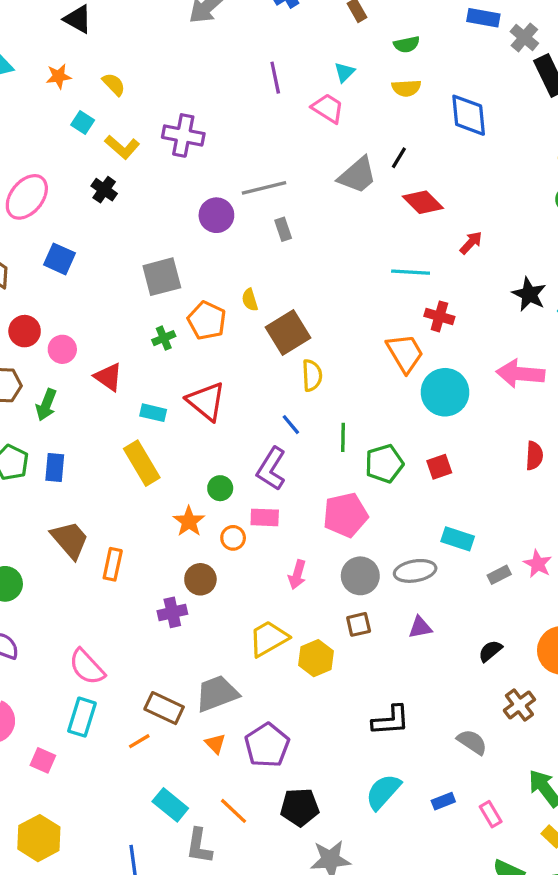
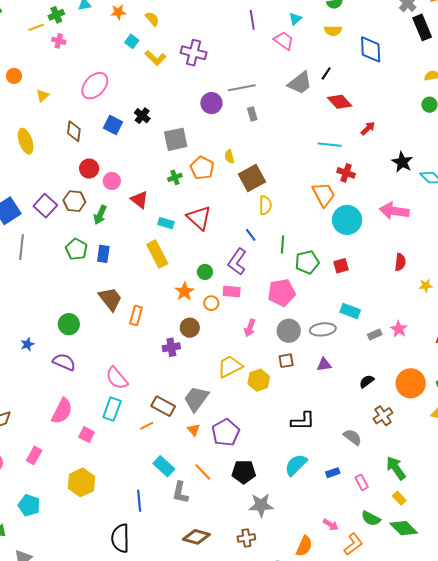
black cross: (104, 190) -> (142, 116), moved
gray trapezoid: (217, 693) -> (196, 399), turned -36

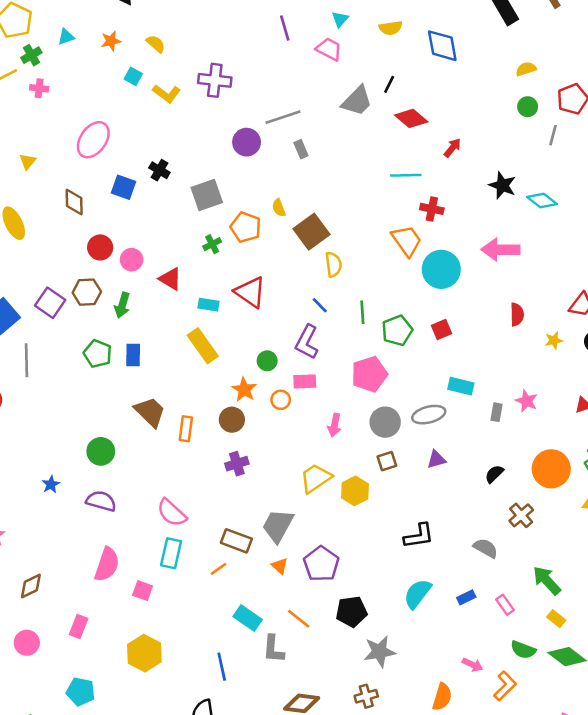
brown circle: (190, 328) -> (232, 420), moved
gray rectangle: (375, 335) -> (496, 412), turned -48

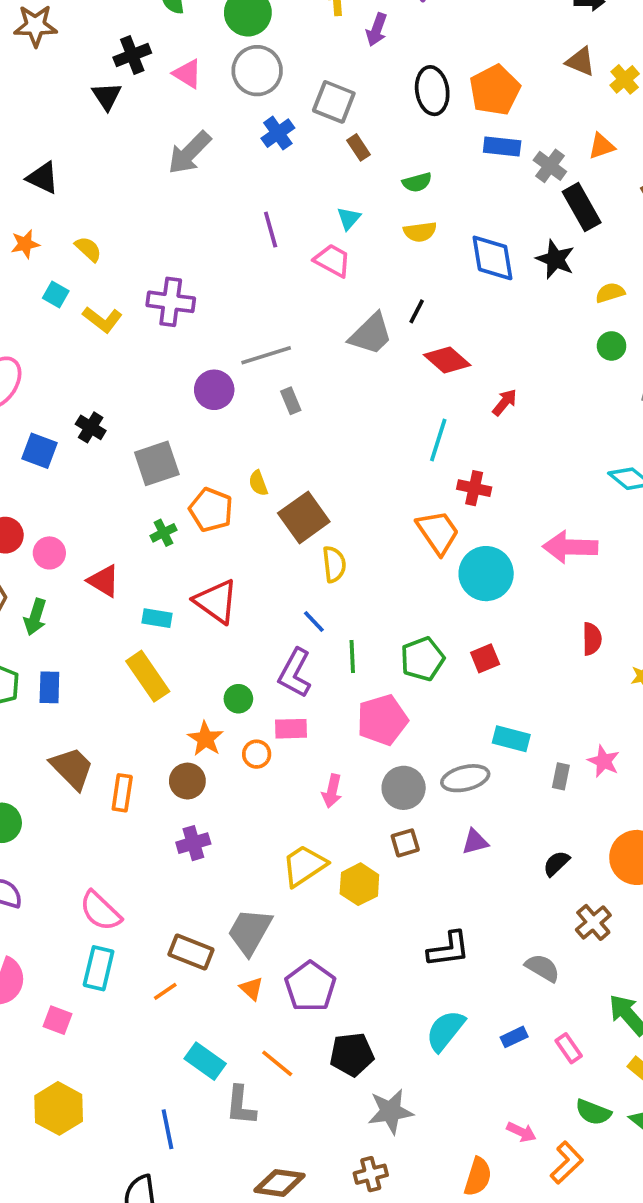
cyan line: (406, 175) -> (438, 440), turned -72
black star: (502, 185) -> (555, 259), moved
green line: (362, 312) -> (352, 656), moved

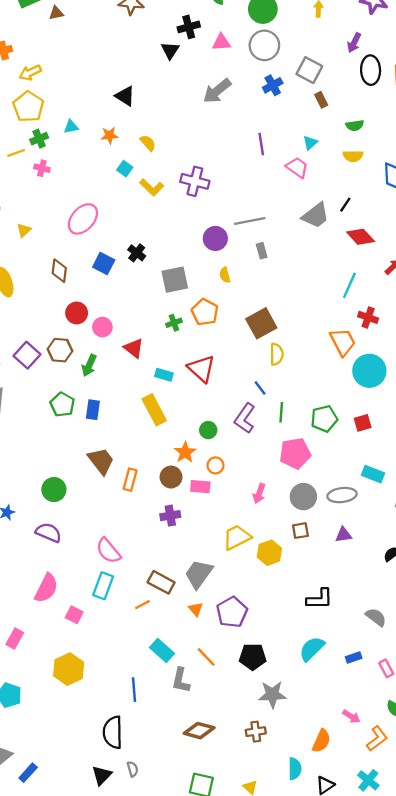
purple arrow: (377, 30) -> (354, 43), moved
pink triangle: (187, 74) -> (221, 42), turned -42
yellow semicircle: (258, 483) -> (225, 275), moved
pink rectangle: (291, 729) -> (200, 487), moved

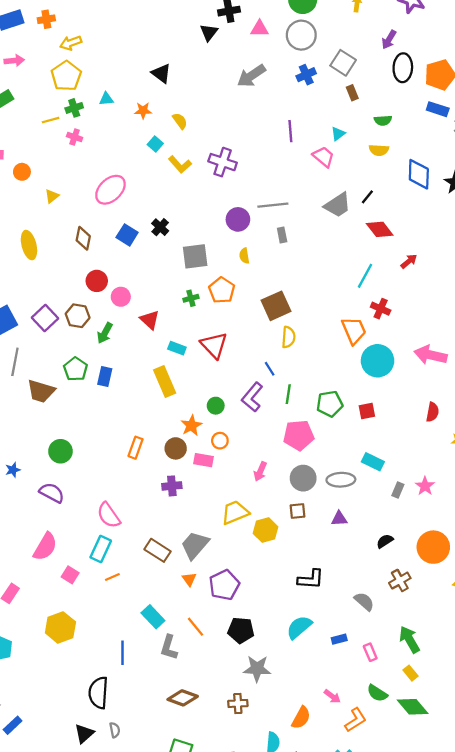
brown trapezoid: (101, 461) -> (41, 391), moved, turned 140
orange line: (142, 605) -> (112, 577), moved

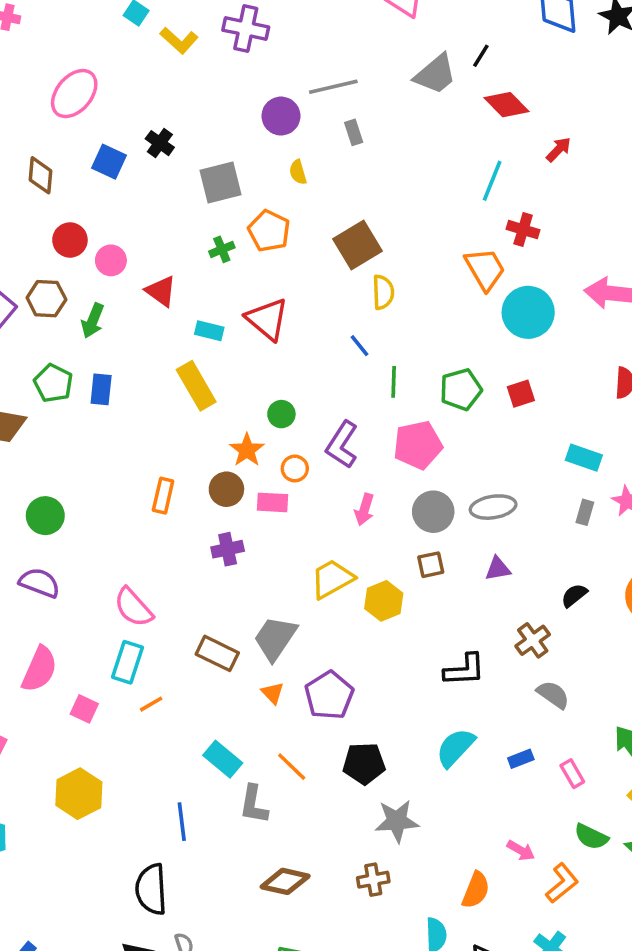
purple L-shape: (252, 397) -> (342, 445), moved
cyan rectangle: (373, 462) -> (584, 458), moved
brown cross: (400, 581) -> (533, 640), moved

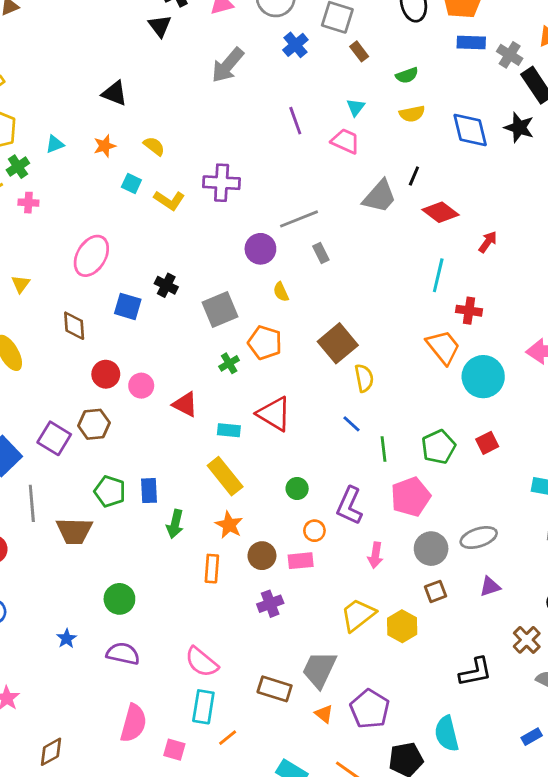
green arrow: (93, 321) -> (175, 524), moved
orange star: (247, 450) -> (229, 525), moved
cyan semicircle: (455, 748) -> (447, 734), moved, turned -48

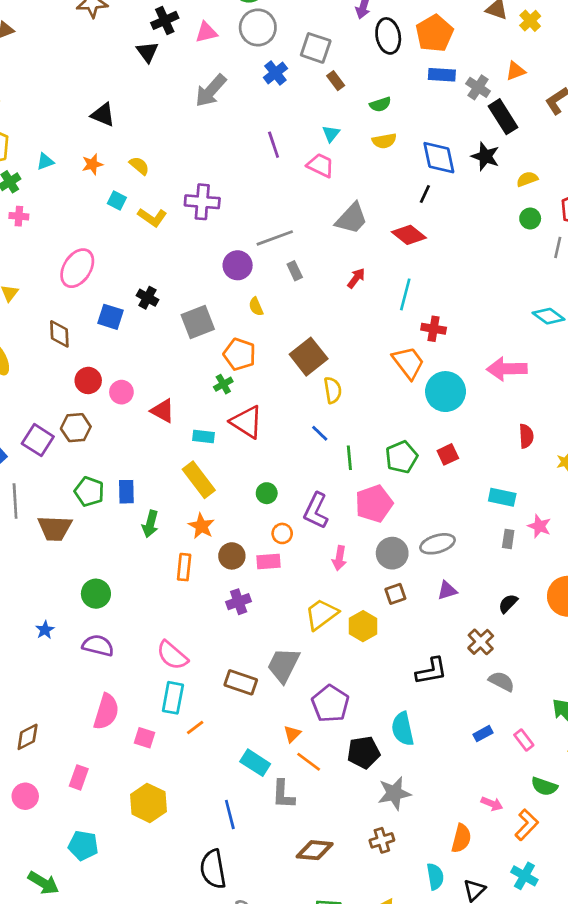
black line: (414, 176) -> (425, 194), moved
red arrow: (488, 242) -> (356, 278), moved
green cross: (229, 363) -> (223, 384), moved
orange triangle: (324, 714) -> (292, 734), moved, turned 36

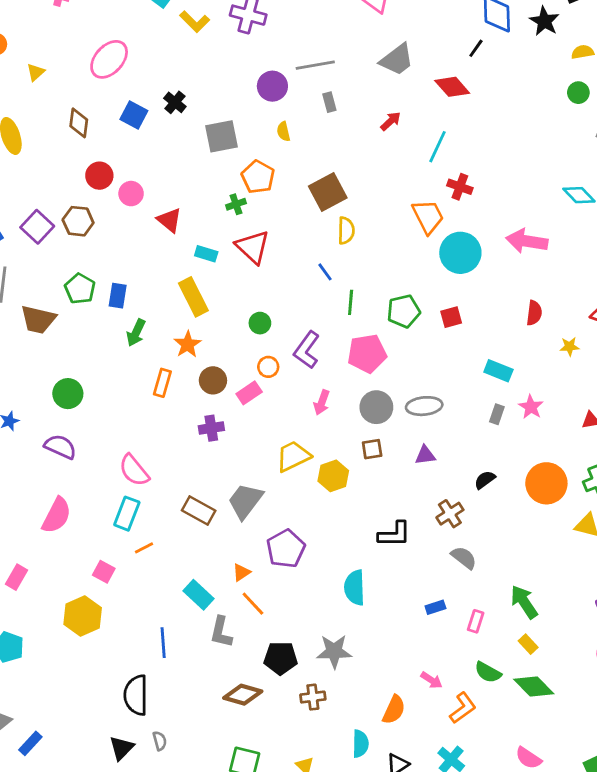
pink rectangle: (268, 562) -> (249, 393), turned -40
pink square: (144, 738) -> (104, 572), moved
pink rectangle: (524, 740) -> (476, 621), turned 45
black pentagon: (364, 752) -> (281, 658), moved

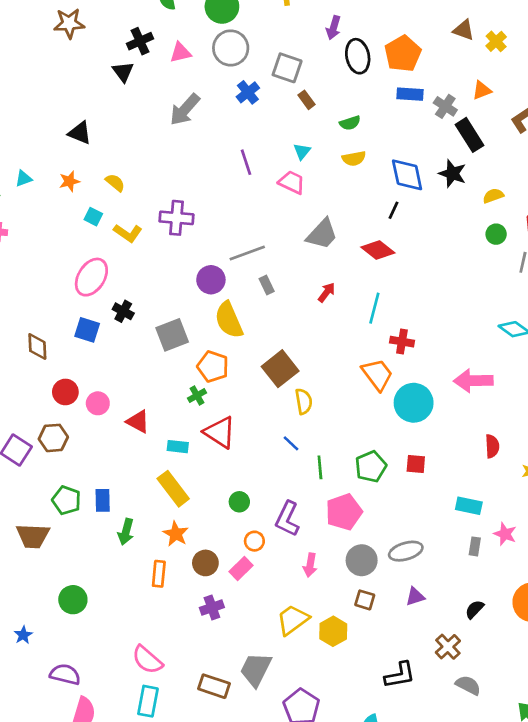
pink ellipse: (109, 59) -> (91, 277), moved
yellow semicircle: (283, 131) -> (229, 320), size x2.0
red square: (451, 317) -> (416, 464), turned 30
purple semicircle: (60, 447) -> (65, 674), moved
brown square: (372, 449) -> (365, 600), turned 36

